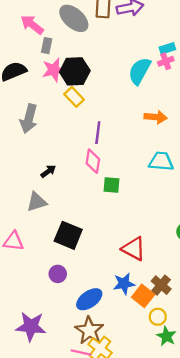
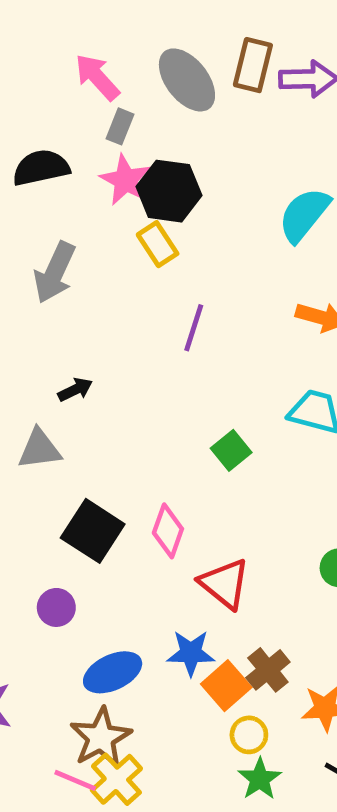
pink star: (54, 70) -> (126, 180), turned 30
pink diamond: (93, 161) -> (168, 531), moved
green square: (111, 185) -> (231, 450), moved, turned 36

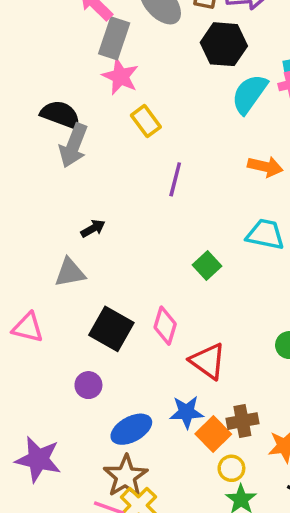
gray rectangle: (120, 126) -> (114, 38), size x1.6
black semicircle: (41, 168) -> (60, 115), moved, turned 36
black hexagon: (169, 191) -> (224, 44), moved
brown cross: (268, 670) -> (242, 421), turned 32

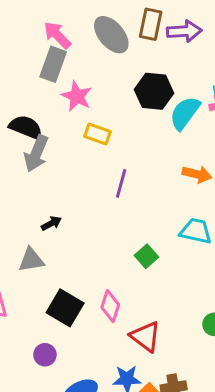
gray rectangle: (114, 38) -> (53, 64), moved
black hexagon: (224, 44) -> (154, 91), moved
yellow rectangle: (146, 121) -> (97, 134), turned -35

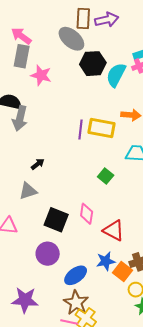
gray ellipse: (111, 35) -> (71, 39), moved
yellow rectangle: (97, 134) -> (102, 128), moved, size x1.5
purple circle: (45, 355) -> (48, 254), size x1.5

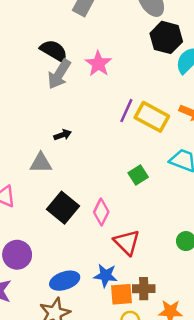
pink star: (41, 75) -> (98, 64), moved
purple circle: (48, 254) -> (17, 255), moved
orange square: (123, 271) -> (122, 294), turned 30

